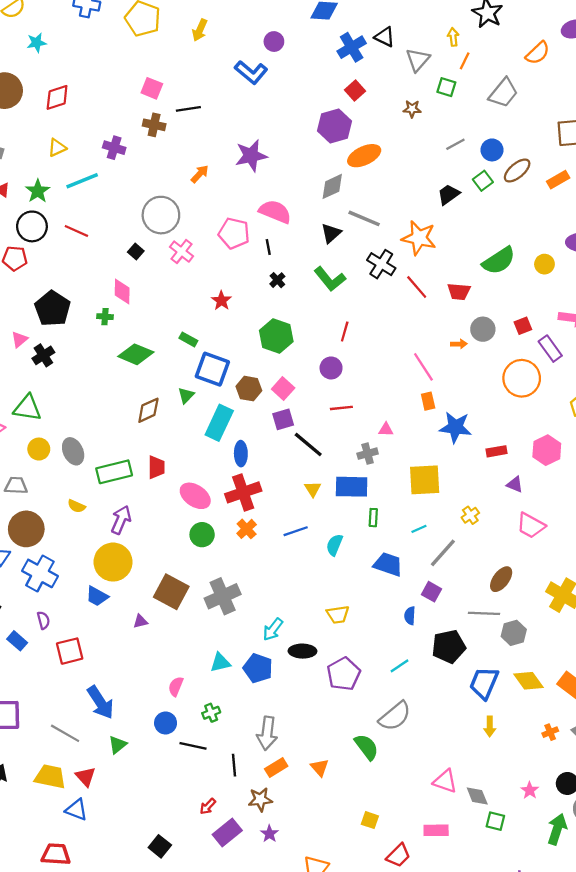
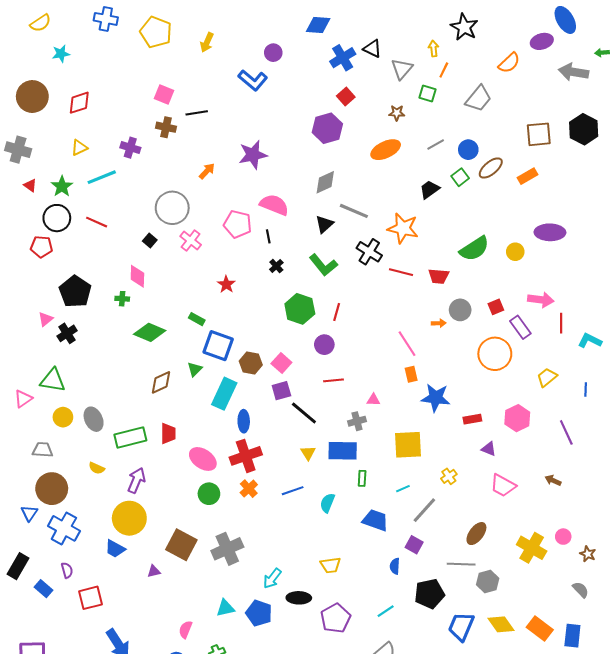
orange ellipse: (364, 156) -> (386, 150), moved
red line: (417, 287) -> (401, 272), turned -35
green hexagon: (276, 336) -> (300, 309), moved

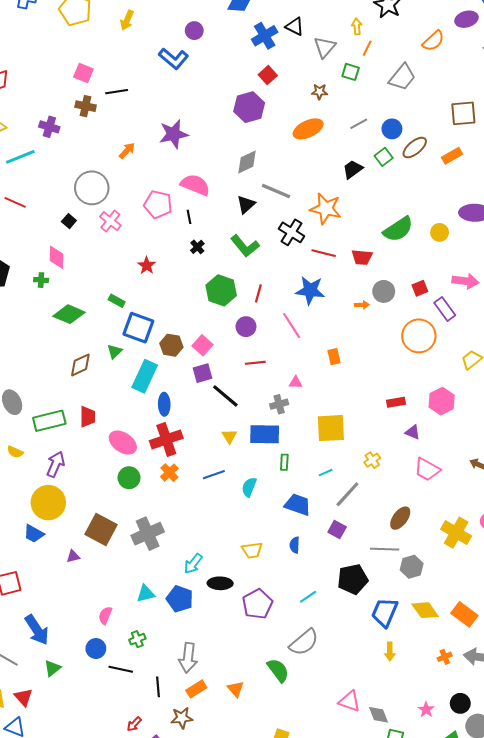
pink line: (407, 344) -> (292, 326), moved
blue star: (436, 398) -> (310, 290), moved
blue semicircle: (395, 566) -> (295, 545), moved

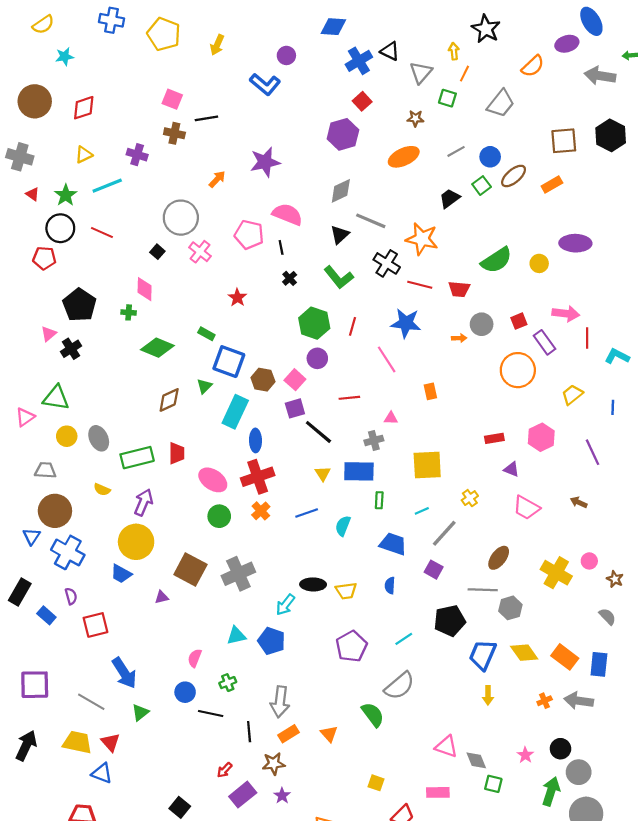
purple circle: (246, 327) -> (317, 358), moved
black ellipse: (220, 583) -> (313, 584), moved

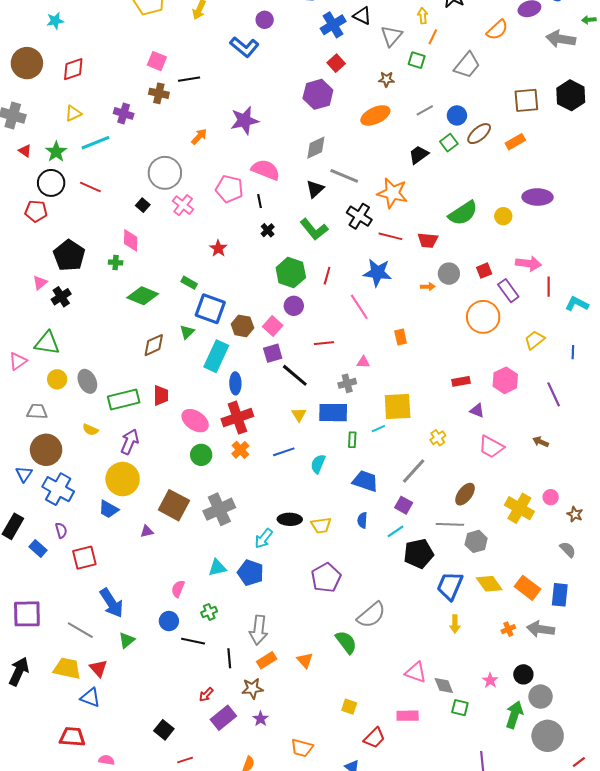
cyan line: (422, 511) -> (378, 429), moved
cyan line: (404, 639) -> (396, 531), moved

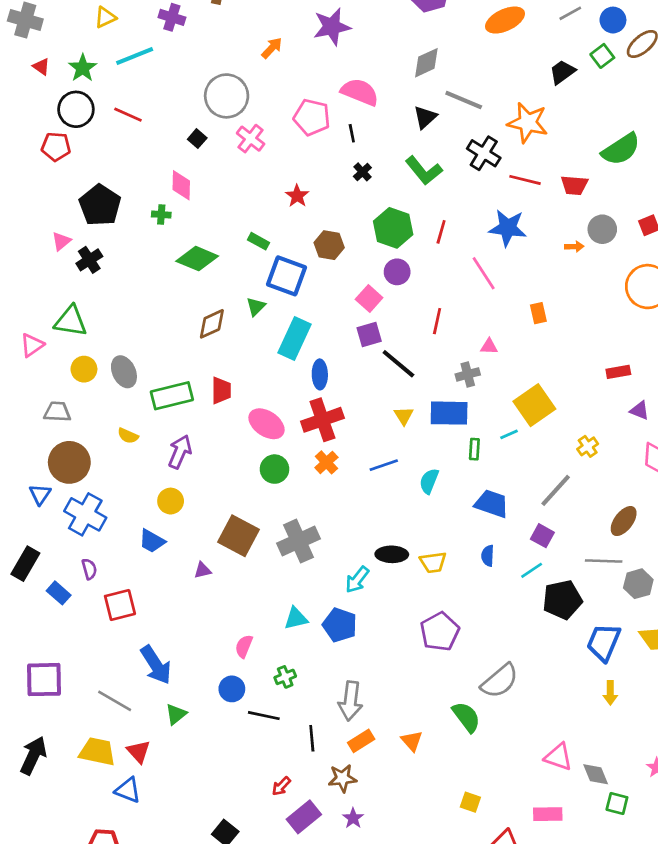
brown hexagon: (242, 326) -> (329, 245), moved
red line: (324, 343) -> (437, 321), turned -72
yellow square: (398, 407) -> (534, 405), turned -32
yellow circle: (123, 479) -> (171, 501), size x0.6

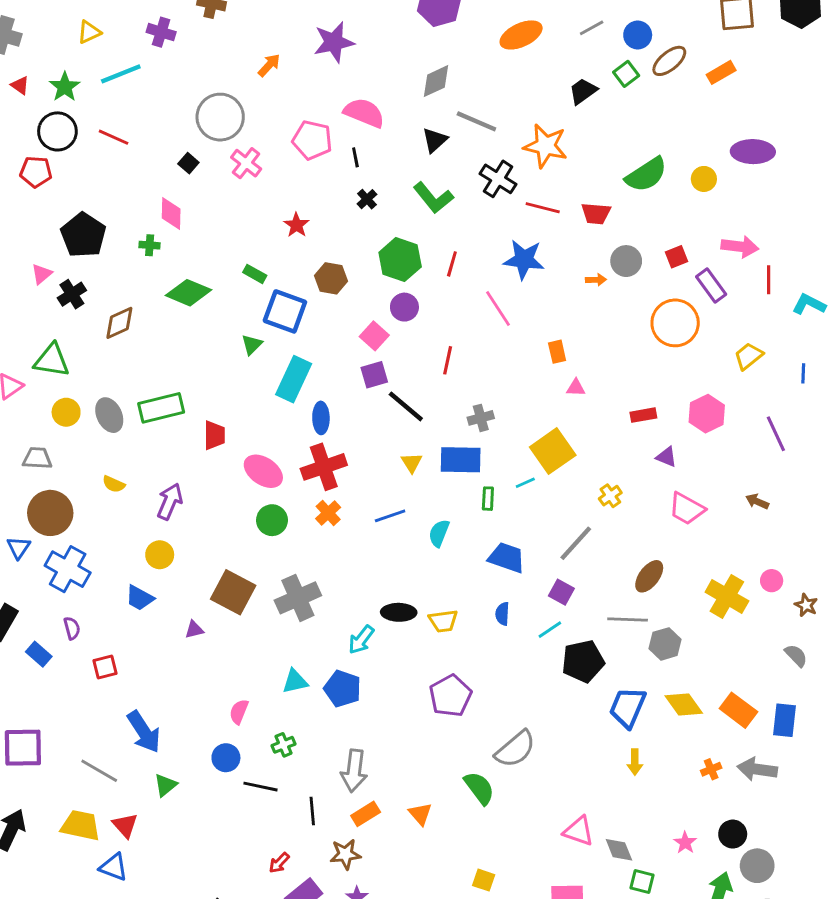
brown diamond: (212, 324) -> (119, 323), moved
pink triangle: (489, 346) -> (576, 388), moved
green rectangle: (172, 396) -> (161, 408), moved
red square: (120, 605) -> (105, 667), size x0.7

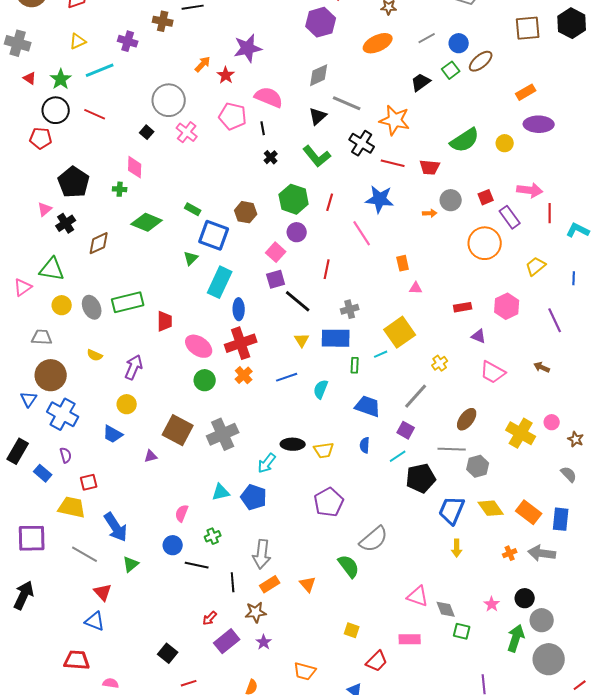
orange rectangle: (721, 72) -> (526, 92), moved
red star: (296, 225) -> (226, 75), moved
yellow trapezoid: (80, 825) -> (72, 507), moved

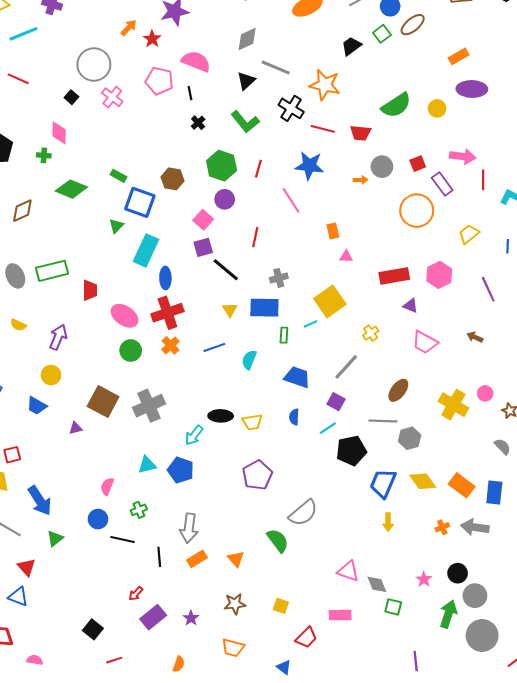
red rectangle: (463, 307) -> (394, 276), size x1.6
brown star: (256, 612) -> (235, 604), moved

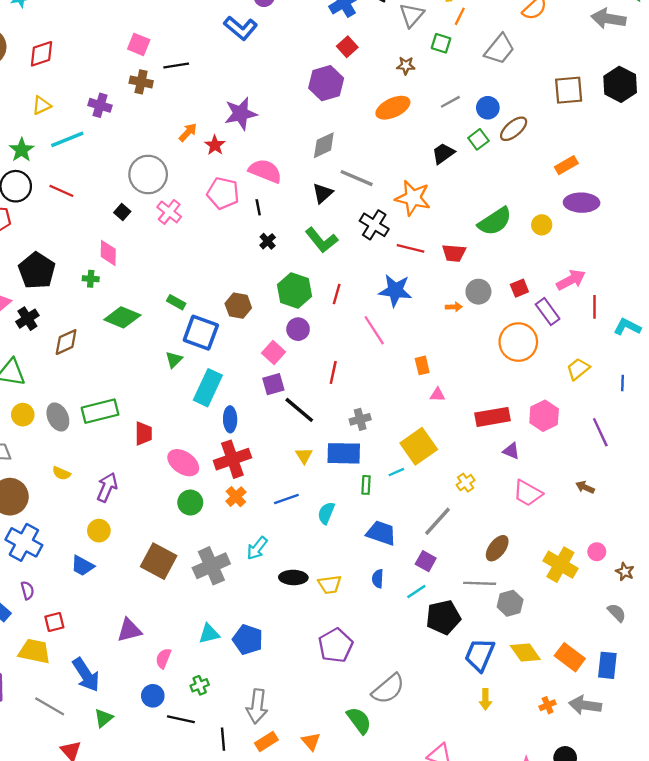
pink arrow: (463, 156) -> (571, 280), turned -35
purple triangle: (76, 428) -> (129, 630), moved, size x1.6
cyan arrow: (194, 435) -> (257, 548), moved

